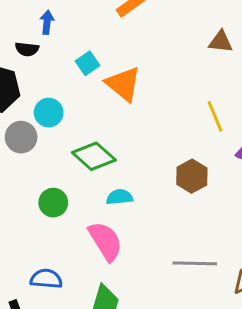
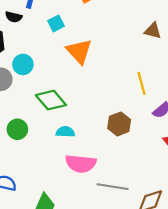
cyan square: (88, 63) -> (56, 23), moved
pink semicircle: (105, 241) -> (81, 164), moved, turned 120

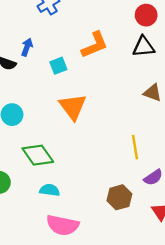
cyan square: (56, 23) -> (58, 66), moved
brown hexagon: (119, 124) -> (119, 197), moved

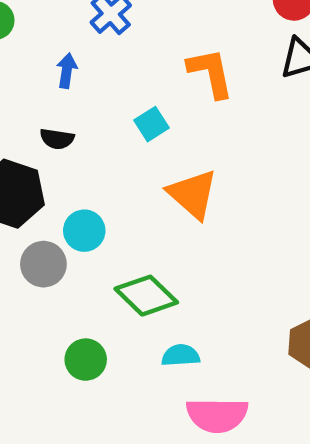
orange L-shape: (95, 45) -> (211, 73), turned -68
blue arrow: (27, 47) -> (67, 71), moved

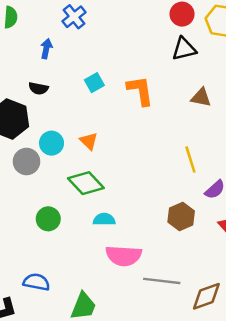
orange L-shape: (211, 73) -> (140, 91), moved
orange triangle: (193, 194) -> (89, 141), moved, size x0.6

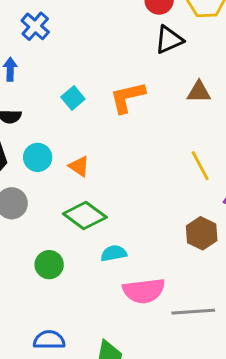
orange L-shape: (140, 91) -> (127, 97), turned -84
cyan circle: (52, 143) -> (38, 157), moved

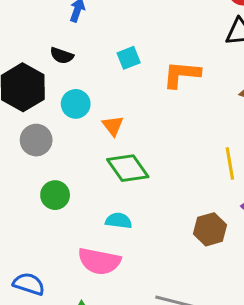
green diamond: (85, 216) -> (128, 168), moved
green circle: (49, 265) -> (55, 195), moved
pink semicircle: (144, 291) -> (99, 261), moved

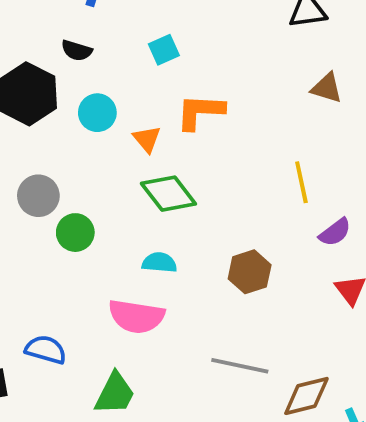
orange L-shape: (182, 74) -> (200, 112), moved
gray circle: (36, 140) -> (38, 196), moved
brown hexagon: (210, 229) -> (250, 272), moved

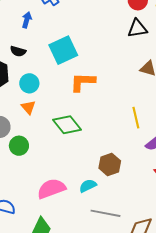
cyan square: (164, 50) -> (63, 50), size x1.8
orange triangle: (147, 139) -> (28, 107), moved
cyan semicircle: (159, 263) -> (88, 186), moved, turned -30
pink semicircle: (136, 316) -> (51, 189), turned 152

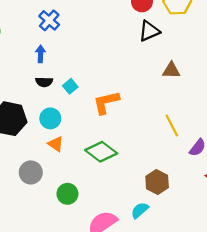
blue arrow: (27, 20) -> (40, 54), moved
cyan square: (63, 50) -> (70, 86), moved, size x0.5
black semicircle: (18, 51) -> (44, 82), moved
green circle: (19, 146) -> (67, 194), moved

